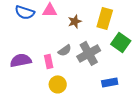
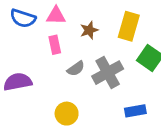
pink rectangle: (49, 61) -> (55, 45), moved

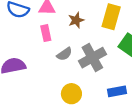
yellow circle: (67, 114) -> (71, 94), moved

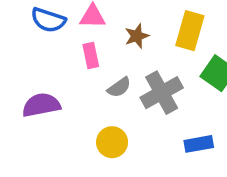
yellow circle: (71, 94) -> (112, 142), moved

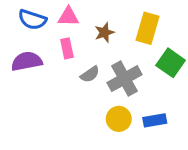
purple semicircle: (41, 105) -> (27, 61), moved
yellow circle: (112, 142) -> (119, 119), moved

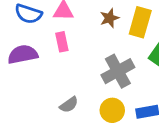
brown star: (104, 33) -> (109, 18), moved
gray semicircle: (90, 74) -> (69, 105), moved

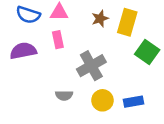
gray cross: (118, 71) -> (91, 66), moved
gray semicircle: (69, 105) -> (64, 95), turned 35

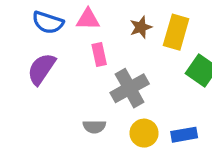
pink rectangle: (58, 40) -> (99, 55), moved
purple semicircle: (23, 51) -> (41, 69), turned -45

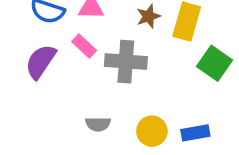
pink rectangle: (99, 55) -> (84, 46), moved, turned -35
gray cross: (130, 88) -> (126, 62), moved, turned 33

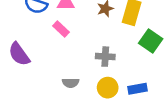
purple semicircle: (41, 62) -> (19, 54), moved, turned -70
gray cross: (126, 62) -> (105, 57), moved, size x0.7

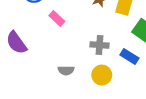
blue rectangle: (138, 89) -> (129, 57), moved, turned 42

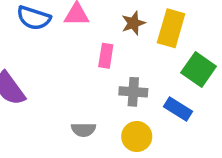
pink rectangle: (57, 18) -> (106, 56), moved, turned 56

